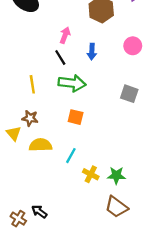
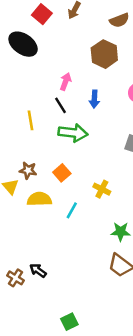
yellow line: (32, 84) -> (31, 120), moved
orange square: (76, 117) -> (62, 173), moved, turned 35
yellow cross: (91, 174) -> (102, 189), moved

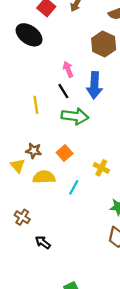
pink arrow: (66, 82) -> (68, 69), turned -42
blue arrow: (94, 99) -> (94, 85), size x1.6
brown cross: (16, 278) -> (22, 217), moved

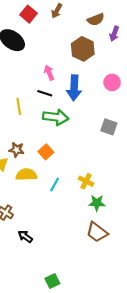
black line: (63, 91) -> (45, 93), turned -40
yellow cross: (101, 168) -> (86, 181), moved

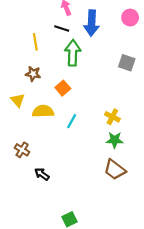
green arrow: (56, 117) -> (73, 53), turned -95
brown star: (17, 150) -> (33, 74), moved
yellow cross: (86, 181) -> (112, 117), moved

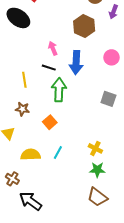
yellow semicircle: (43, 111) -> (31, 155), moved
black arrow: (42, 174) -> (31, 201), size x1.6

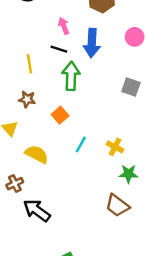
cyan line: (58, 153) -> (81, 144), moved
yellow semicircle: (31, 155) -> (37, 154), turned 30
green star: (97, 170) -> (128, 174), moved
brown cross: (12, 179) -> (15, 184), turned 32

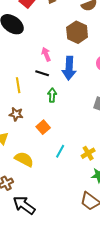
green arrow: (71, 76) -> (52, 95), size x0.6
yellow cross: (115, 147) -> (88, 153), turned 32

